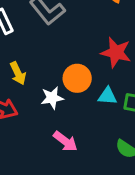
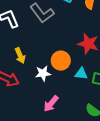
pink arrow: (65, 141) -> (51, 104), turned 90

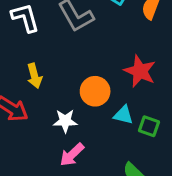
white star: (43, 73) -> (65, 121), moved

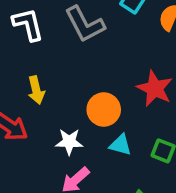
cyan triangle: (123, 115) -> (120, 145), moved

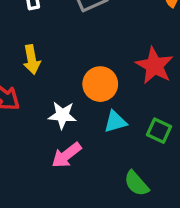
cyan triangle: (120, 145) -> (115, 122), turned -35

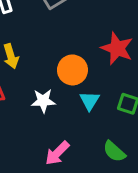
cyan triangle: (115, 122) -> (89, 101), turned -35
pink arrow: (66, 155) -> (57, 153), moved

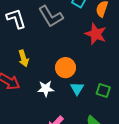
red star: (117, 48) -> (96, 34), moved

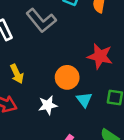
red star: (96, 34) -> (100, 56), moved

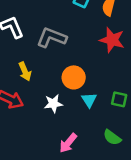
gray L-shape: (41, 20) -> (52, 38), moved, turned 148
red star: (100, 56) -> (112, 40), moved

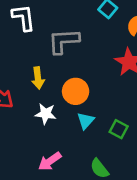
gray L-shape: (52, 38) -> (64, 41), turned -40
yellow arrow: (25, 71) -> (38, 78), moved

